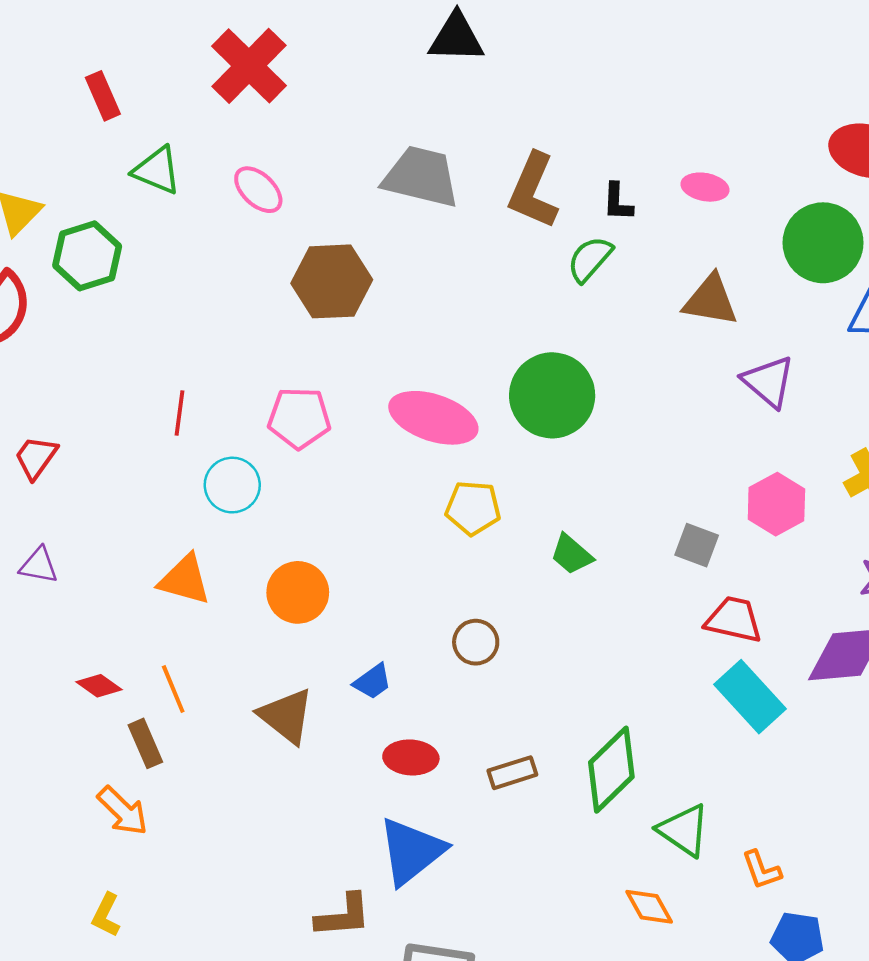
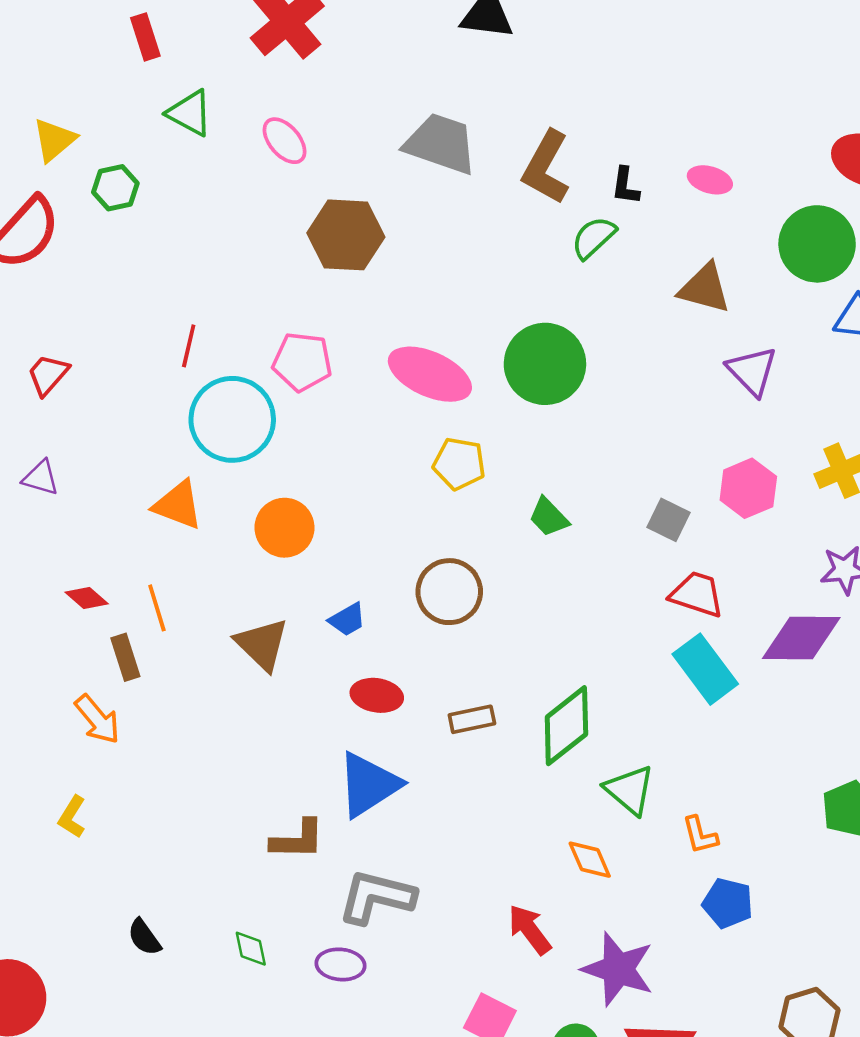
green hexagon: (87, 256) -> (115, 188), size x0.7
cyan circle: (232, 485) -> (232, 419), size x1.6
brown circle: (476, 642) -> (449, 592), size x1.5

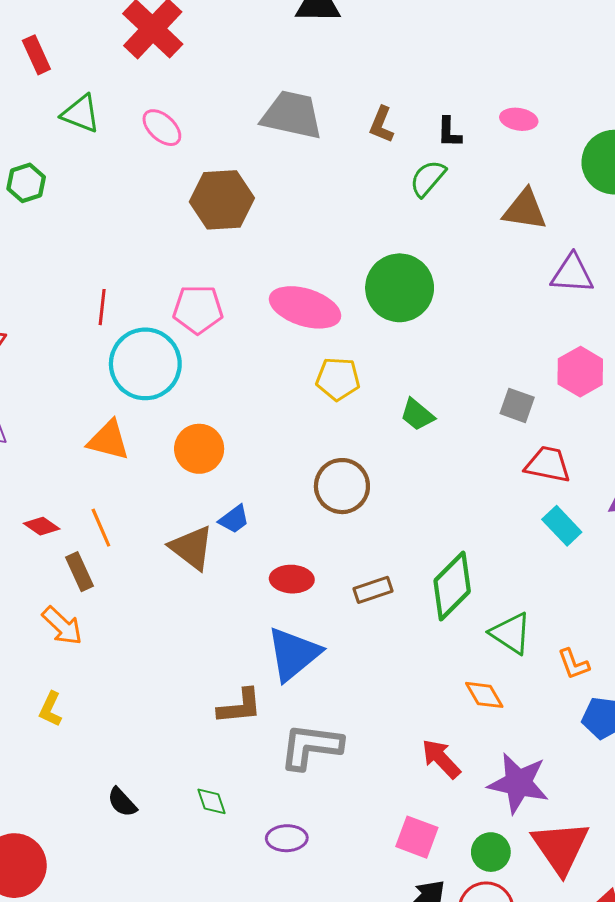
brown L-shape: (546, 167) -> (381, 125), size x0.6
purple triangle: (752, 371) -> (572, 274), turned -36
blue trapezoid: (347, 620) -> (234, 519), moved
cyan rectangle: (705, 669) -> (562, 526), size x0.7
purple ellipse: (341, 964) -> (287, 838), moved

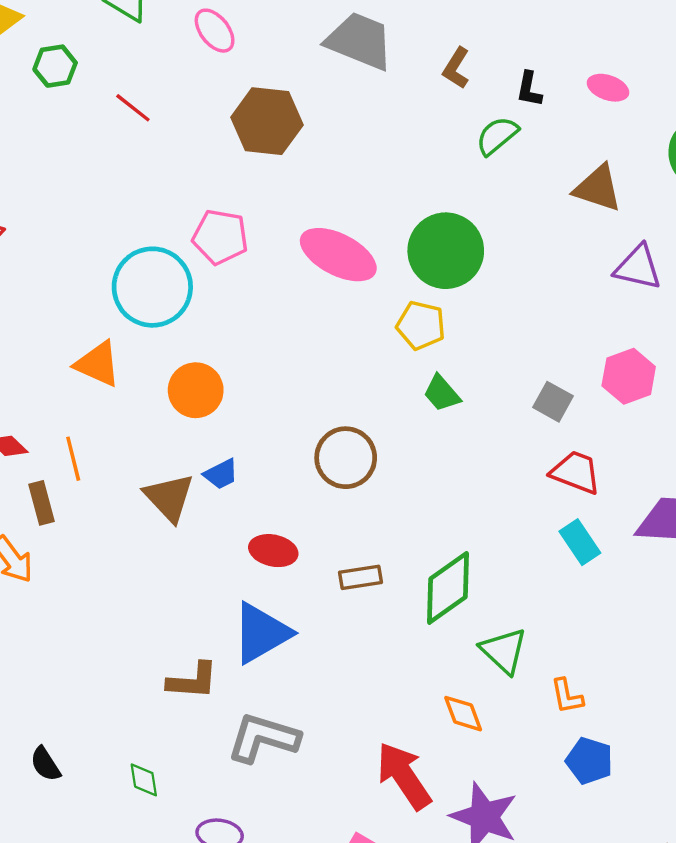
red line: (102, 307) -> (133, 108), moved, turned -68
yellow pentagon: (338, 379) -> (421, 325), moved
red arrow: (441, 759) -> (404, 776), size x1.4

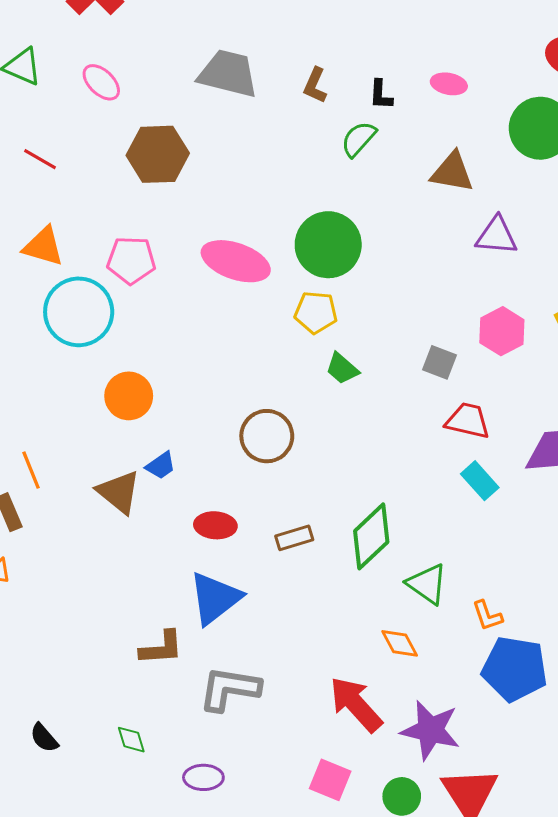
orange triangle: (98, 364) -> (43, 246), moved
blue pentagon: (589, 761) -> (515, 669), size x1.6

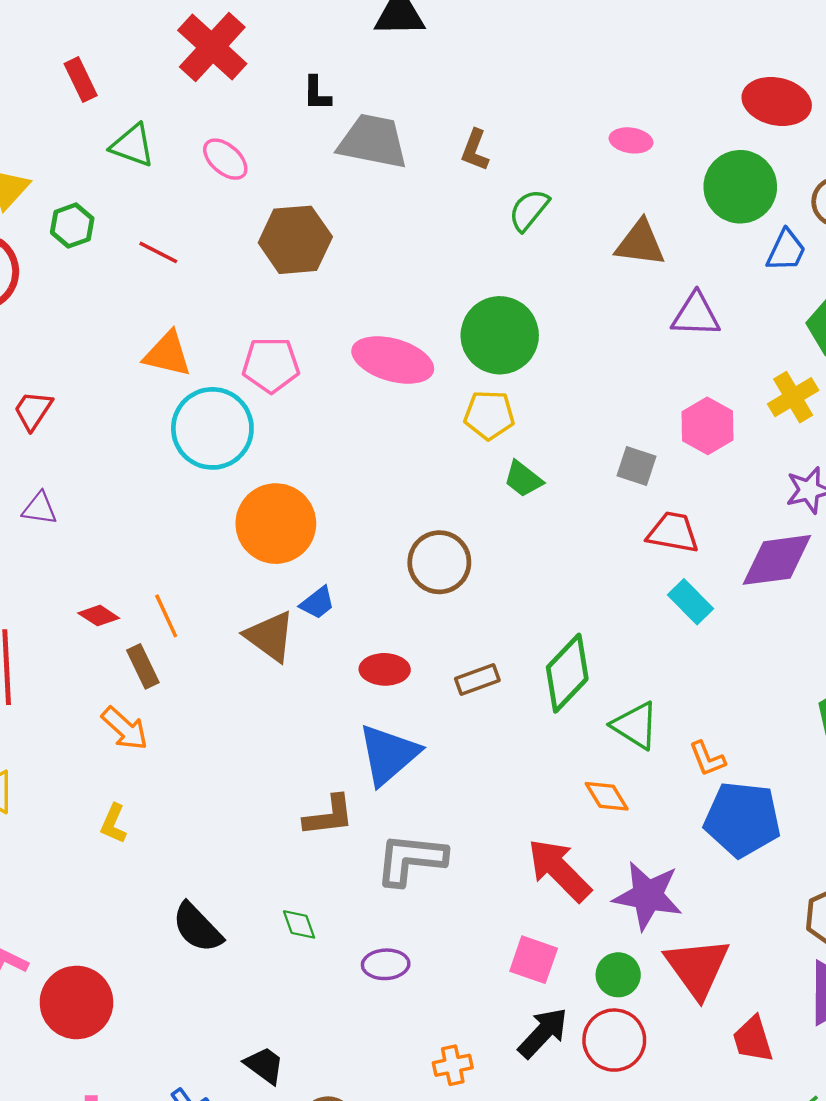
black L-shape: (381, 95) -> (317, 93), moved
orange circle: (129, 396) -> (276, 524), size x1.4
black semicircle: (44, 738) -> (197, 928), size x1.5

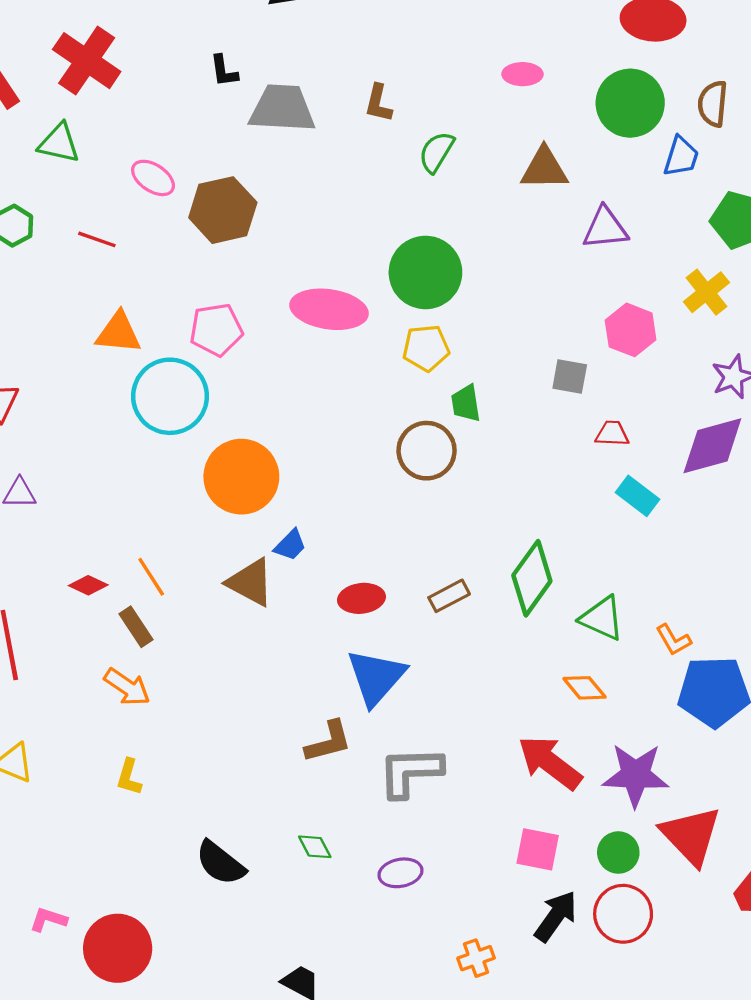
red cross: (212, 47) -> (87, 61), moved
pink ellipse: (225, 159) -> (153, 178), moved
green trapezoid: (523, 479) -> (466, 403), turned 51
red trapezoid: (673, 532) -> (612, 434), size x0.7
brown circle: (439, 562) -> (427, 451), moved

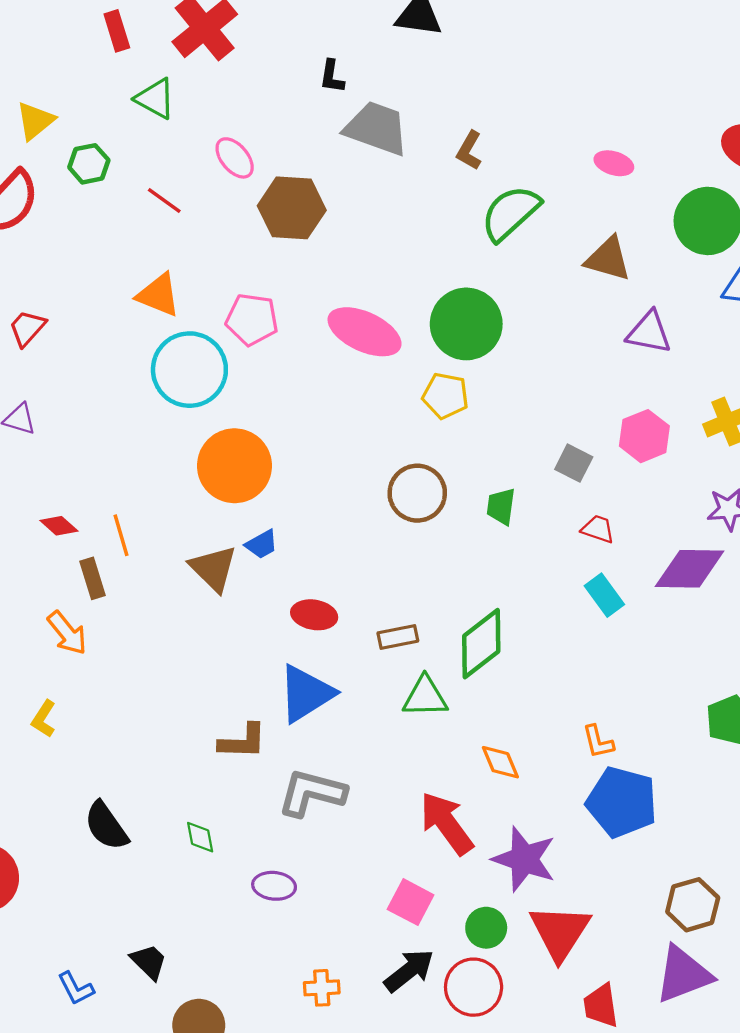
green semicircle: (436, 152) -> (510, 213), size x1.5
green trapezoid: (466, 403) -> (501, 506), moved
green triangle: (602, 618) -> (425, 697), moved, turned -42

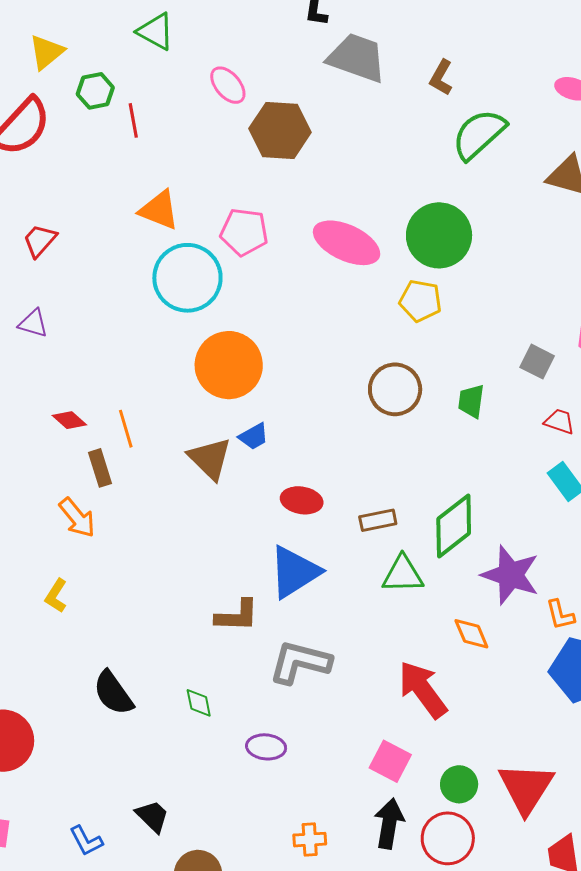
red line: (164, 200) -> (133, 120), moved, turned 44
purple star: (524, 859) -> (510, 575), moved
black arrow: (409, 971) -> (389, 824), turned -42

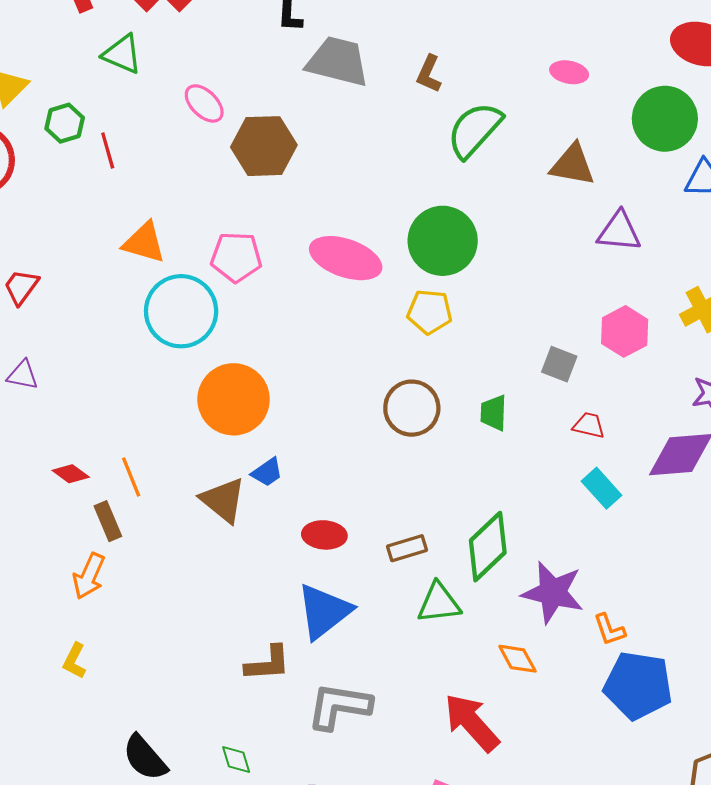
orange arrow: (77, 518) -> (89, 576), turned 69

